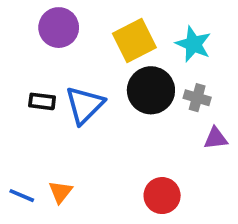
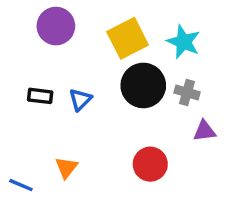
blue triangle: (85, 105) -> (80, 99), size x0.6
orange triangle: (61, 192) -> (66, 168), moved
red circle: (162, 196) -> (150, 164), moved

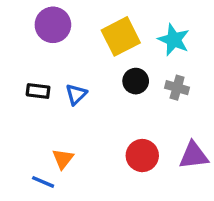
black circle: (143, 85) -> (136, 81), size x0.6
purple triangle: (204, 131) -> (194, 156), moved, size x1.4
blue line: (21, 185) -> (43, 182), moved

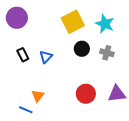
purple circle: (53, 25) -> (17, 18), moved
black rectangle: (38, 91) -> (23, 55), turned 56

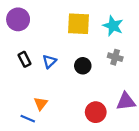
yellow square: (73, 22) -> (78, 24), turned 30
black circle: (82, 49) -> (83, 66), moved
red circle: (86, 94) -> (96, 112), moved

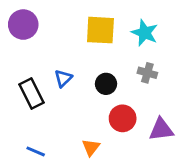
black rectangle: (25, 59) -> (31, 94), moved, size x1.5
orange triangle: (41, 104) -> (91, 147), moved
red circle: (96, 112) -> (123, 118), moved

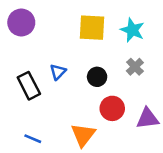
gray cross: (147, 73) -> (135, 67), turned 30
orange triangle: (91, 147) -> (83, 135), size x1.5

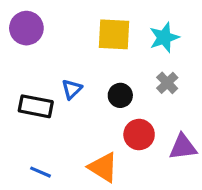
cyan star: (132, 30) -> (164, 38), turned 30
black rectangle: (29, 86) -> (36, 106), turned -52
orange triangle: (83, 135) -> (103, 167), turned -36

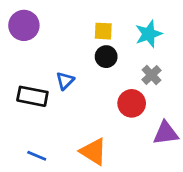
yellow square: (114, 34) -> (103, 31), size x0.6
black circle: (120, 95) -> (106, 57), moved
red circle: (139, 135) -> (132, 103), moved

